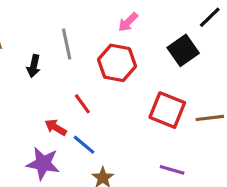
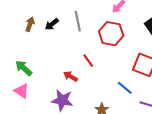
black arrow: (34, 66) -> (52, 24), moved, turned 40
blue line: (84, 145) -> (125, 88), moved

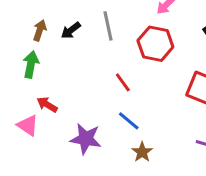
green arrow: (24, 68) -> (31, 65), moved, turned 60
red arrow: (71, 76) -> (47, 105), moved
blue line: (125, 88) -> (129, 121), moved

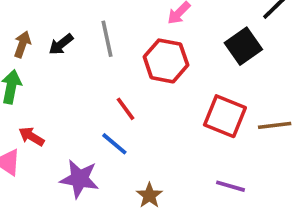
blue line: (129, 121) -> (114, 144), moved

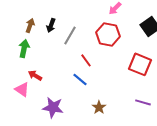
gray line: (107, 39) -> (70, 35), moved, turned 42
black arrow: (61, 44) -> (51, 25), turned -32
purple star: (79, 179) -> (53, 107), moved

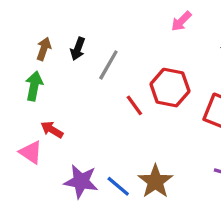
red hexagon: (108, 34) -> (170, 88), moved
blue line: (80, 79) -> (118, 186), moved
brown star: (99, 107) -> (155, 181), size x1.5

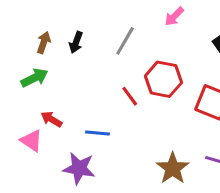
gray line: (108, 65) -> (125, 41), moved
green arrow: (34, 86) -> (35, 78), turned 52
brown star: (155, 181) -> (173, 168), moved
blue line: (118, 186) -> (97, 133), moved, turned -35

